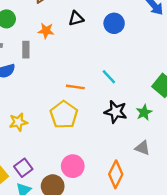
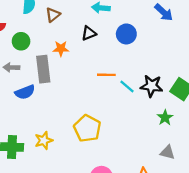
gray rectangle: (26, 50) -> (43, 69), size x1.6
orange line: (75, 87) -> (106, 75), moved
black star: (116, 112) -> (152, 86), moved

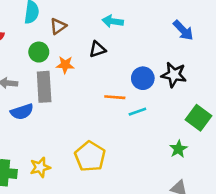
blue circle: (126, 34) -> (143, 78), moved
green circle: (21, 41) -> (39, 52), moved
black star: (152, 86) -> (174, 75), moved
cyan line: (127, 87) -> (137, 112), turned -63

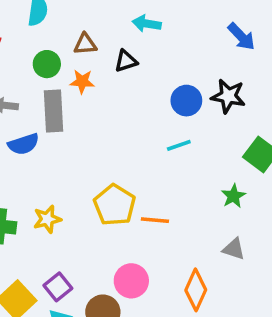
brown triangle: (58, 26) -> (85, 44), moved, turned 30
orange line: (115, 97) -> (155, 220), moved

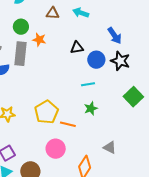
blue arrow: (241, 37) -> (115, 36), moved
brown triangle: (85, 44) -> (53, 13), moved
black triangle: (126, 61) -> (77, 48), moved
green star: (233, 196) -> (91, 108), moved
pink circle: (131, 281) -> (56, 149), moved

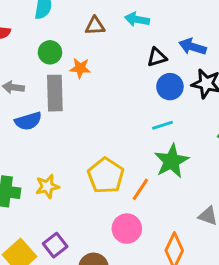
blue arrow: (115, 36) -> (193, 47), turned 150
black triangle: (77, 48) -> (157, 57), moved
green star: (91, 108) -> (171, 161), size x1.6
orange line: (68, 124) -> (140, 189), turned -63

